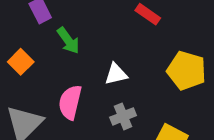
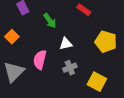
green arrow: (68, 41) -> (50, 21), moved

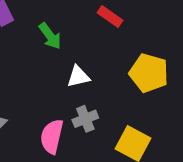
pink semicircle: (40, 60) -> (52, 136), moved

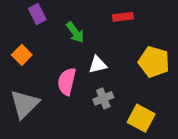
red rectangle: (110, 17) -> (123, 17), turned -42
pink semicircle: (52, 136) -> (67, 82), moved

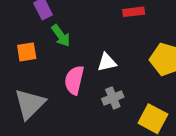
green arrow: (75, 32) -> (61, 36), moved
orange square: (22, 55) -> (27, 52), turned 36

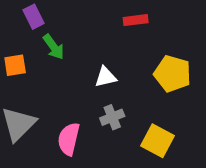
pink semicircle: (74, 80) -> (69, 139), moved

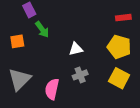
red rectangle: (136, 20) -> (123, 18), moved
yellow square: (157, 141) -> (119, 78), moved

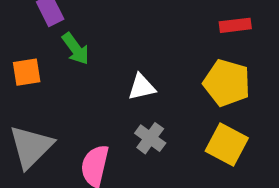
gray cross: (80, 75) -> (150, 138), turned -32

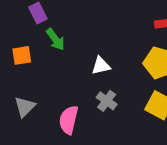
gray triangle: (31, 147) -> (25, 107), size x0.7

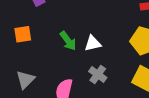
green arrow: (55, 39) -> (68, 41), moved

